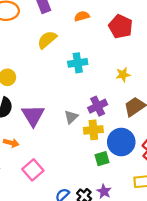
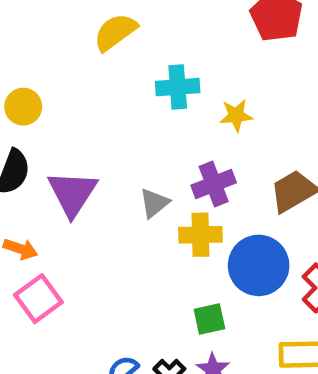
yellow star: (123, 75) -> (236, 115), moved
green square: (102, 159) -> (209, 319), moved
pink square: (33, 170) -> (38, 299), moved

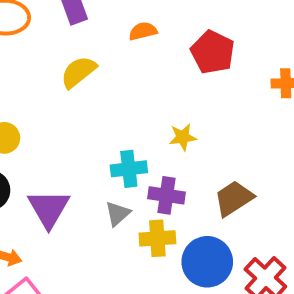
cyan cross: (178, 87) -> (129, 169), moved
purple cross: (214, 184) -> (167, 195), turned 32

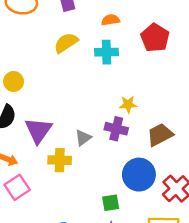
yellow star: (183, 137) -> (128, 104), moved
cyan cross: (129, 169) -> (107, 52), moved
yellow cross: (157, 238) -> (60, 160), moved

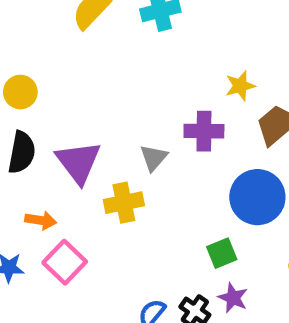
yellow star: (128, 104) -> (240, 86), moved

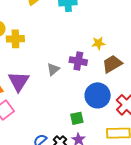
purple triangle: (78, 162) -> (19, 81), moved
yellow cross: (124, 203) -> (15, 39), moved

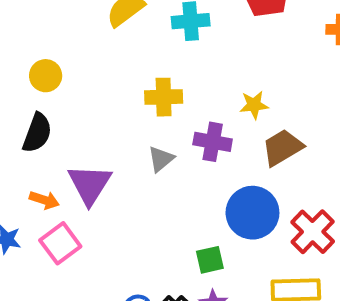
yellow cross: (15, 39) -> (164, 97), moved

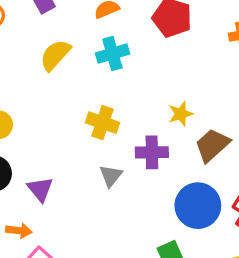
yellow cross: (164, 97) -> (103, 123), turned 32
purple triangle: (90, 184) -> (40, 189), moved, size x0.7

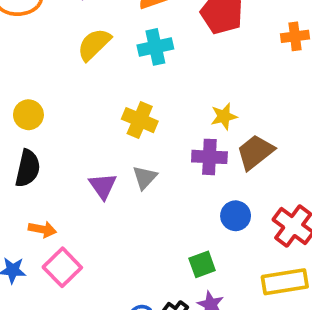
purple cross: (152, 152) -> (209, 157), moved
purple triangle: (40, 189) -> (103, 186), moved
blue circle: (198, 206) -> (236, 216), size x0.6

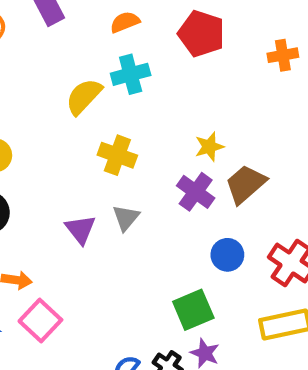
yellow semicircle: (94, 44) -> (84, 97), moved
purple cross: (209, 157) -> (196, 192), turned 36
green square: (202, 264) -> (193, 310), size x1.4

